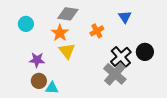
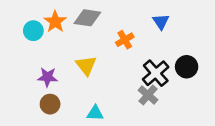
orange star: (60, 33) -> (55, 22), moved
gray cross: (115, 74) -> (148, 95), size x0.7
cyan triangle: (52, 88) -> (95, 113), moved

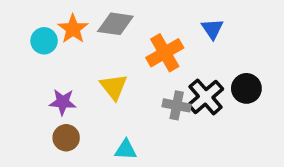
orange cross: (125, 40) -> (165, 53), size x1.5
gray cross: (148, 95) -> (177, 105), moved, turned -30

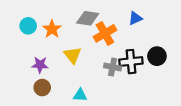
gray diamond: (115, 24) -> (88, 18), moved
orange star: (73, 29) -> (52, 29), moved
blue triangle: (212, 29) -> (135, 18), turned 40
black cross: (206, 97) -> (131, 62), turned 35

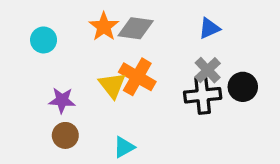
orange star: (52, 29) -> (104, 27), moved
orange cross: (105, 33) -> (137, 77), moved, turned -30
gray cross: (113, 67) -> (208, 70), moved, turned 35
cyan triangle: (80, 95) -> (124, 147), turned -32

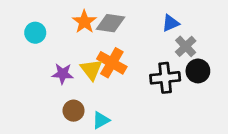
gray cross: (208, 70) -> (186, 46), moved
purple star: (62, 100) -> (63, 74), moved
brown circle: (65, 135) -> (74, 111), moved

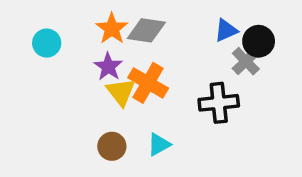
black circle: (198, 71) -> (259, 41), moved
purple star: (63, 74) -> (108, 67), moved, turned 30
brown circle: (74, 111) -> (112, 146), moved
cyan triangle: (101, 120) -> (159, 144), moved

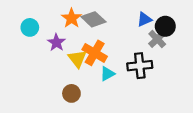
gray diamond: (146, 30) -> (93, 19), turned 35
purple star: (108, 67) -> (56, 42), moved
cyan triangle: (159, 144) -> (107, 74), moved

